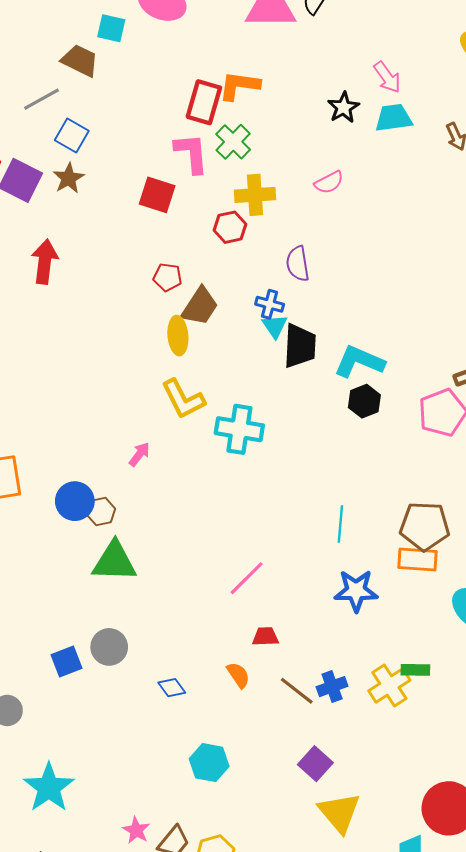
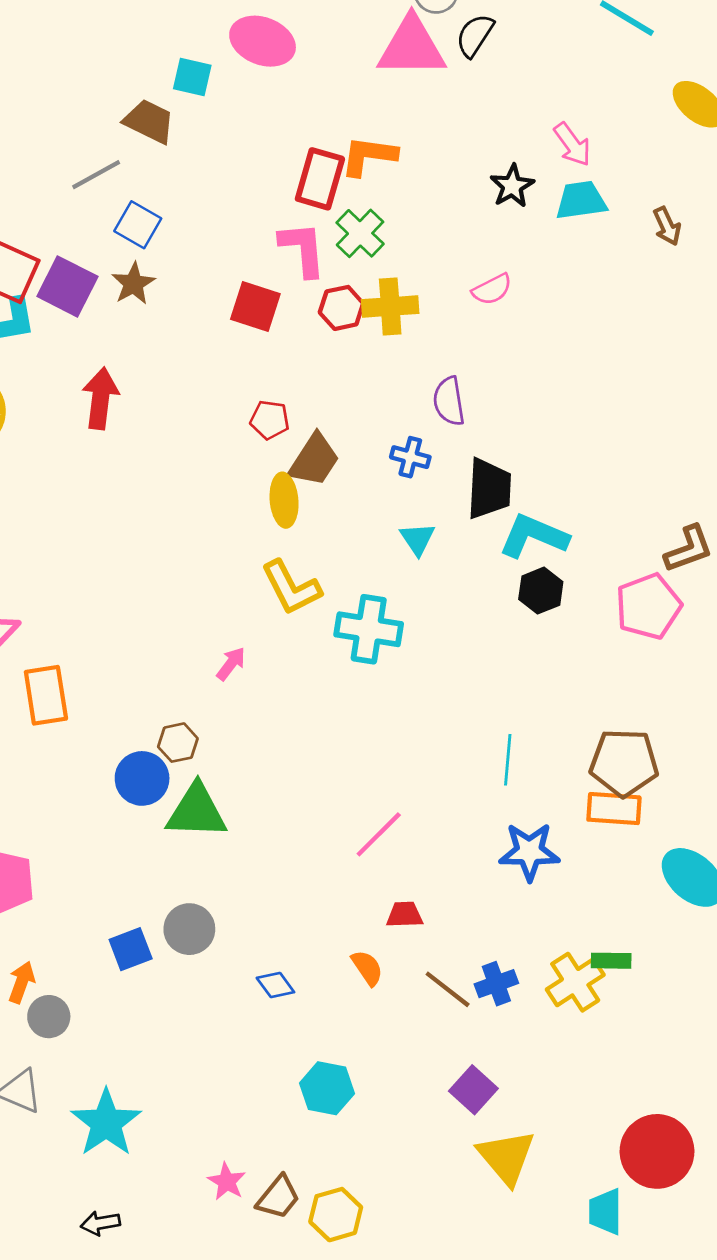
red hexagon: (230, 227) -> (341, 308), moved
cyan triangle: (275, 326) -> (417, 539), moved
black trapezoid: (300, 346) -> (489, 489), moved
blue circle: (75, 501) -> (142, 778), moved

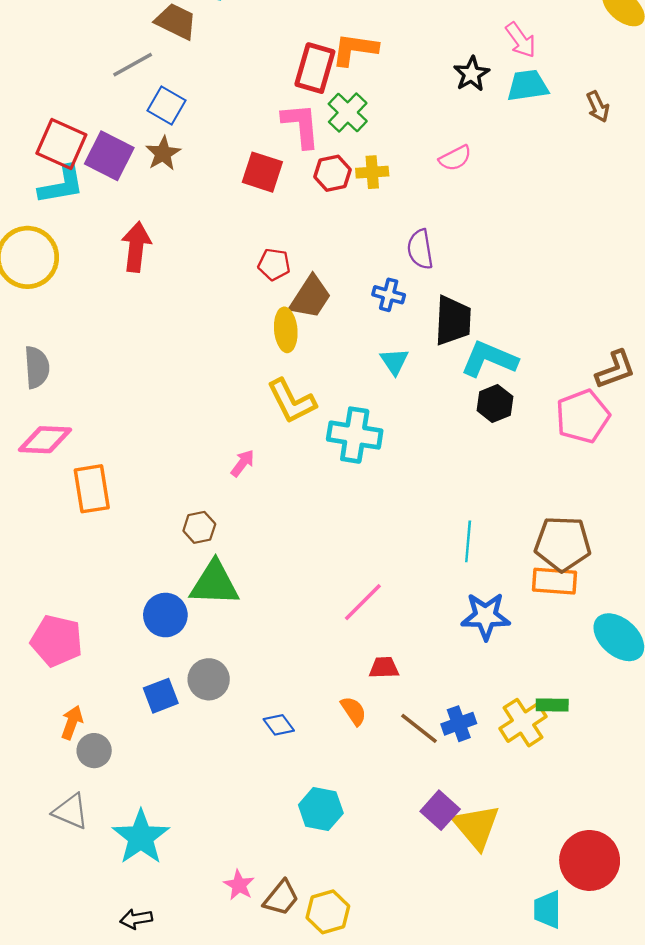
yellow cross: (390, 307) -> (372, 172), size x0.7
blue circle: (142, 778) -> (165, 615), moved
yellow triangle: (506, 1157) -> (476, 827), moved

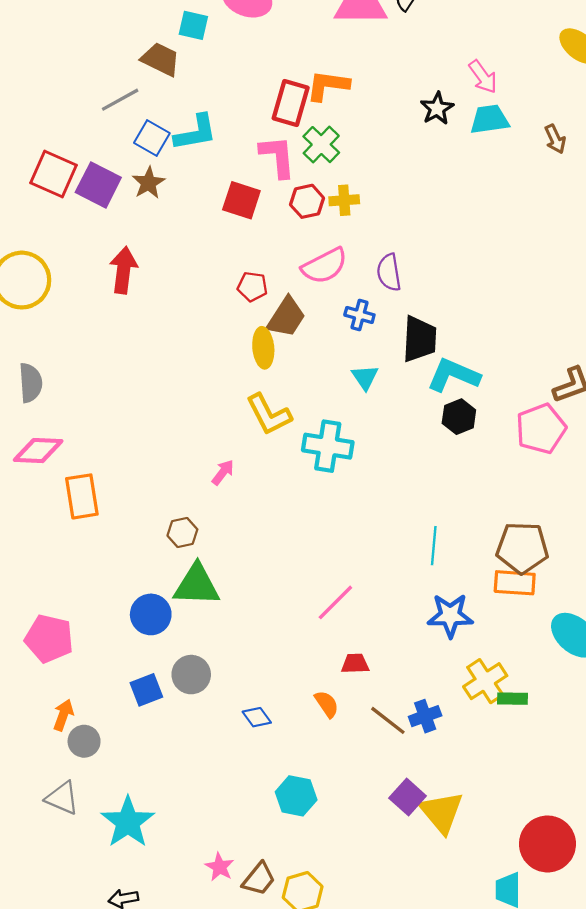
pink semicircle: (455, 158) -> (325, 266), moved, size x1.5
cyan L-shape: (61, 185) -> (196, 132), moved
yellow cross: (523, 723) -> (485, 681), moved

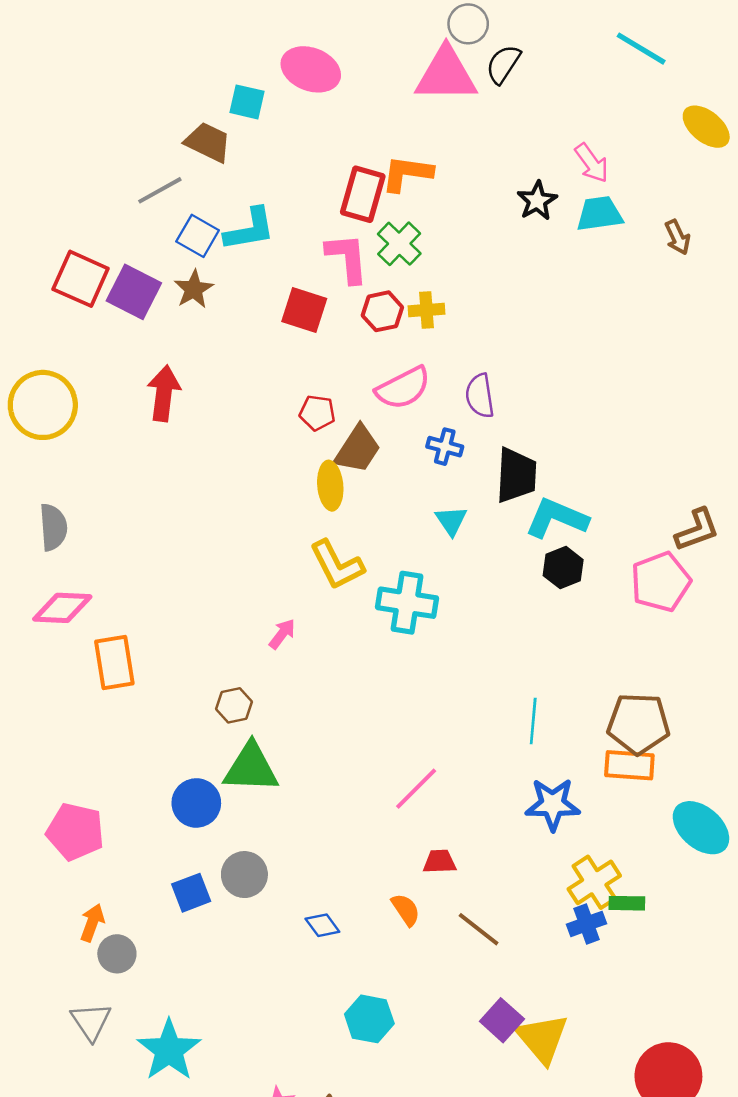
blue cross: (425, 716) -> (587, 924), moved
gray triangle: (62, 798) -> (91, 1021), turned 33

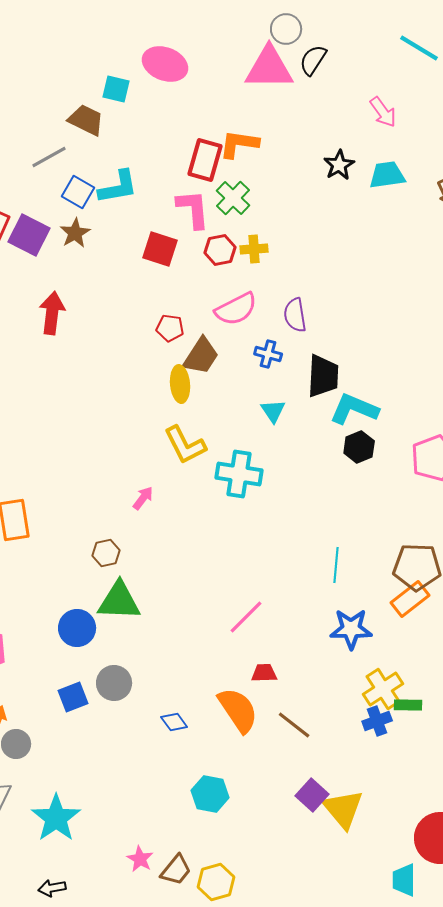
pink arrow: (592, 163) -> (383, 112), moved
orange rectangle: (629, 765) -> (410, 599), turned -42
orange semicircle: (406, 910) -> (238, 710), size x1.8

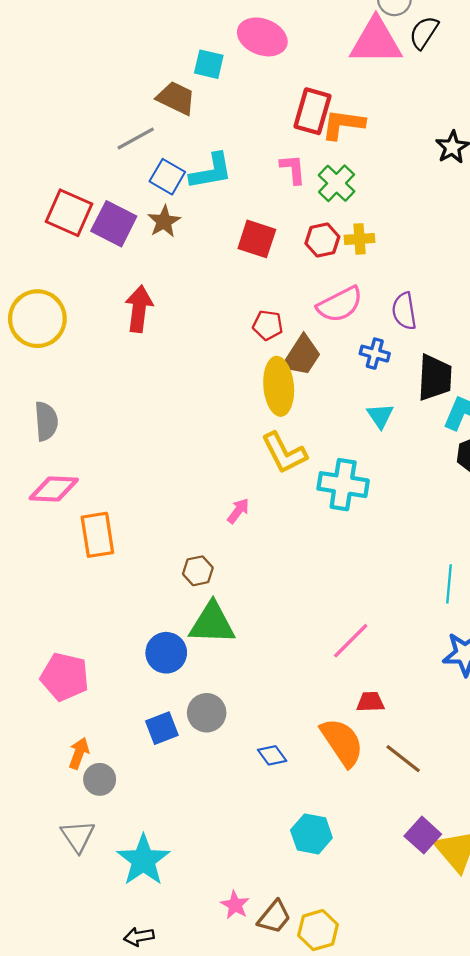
red rectangle: (205, 160) -> (313, 111), moved
pink L-shape: (193, 209) -> (293, 169), moved, size x0.7
yellow ellipse: (180, 384) -> (279, 386), size x1.4

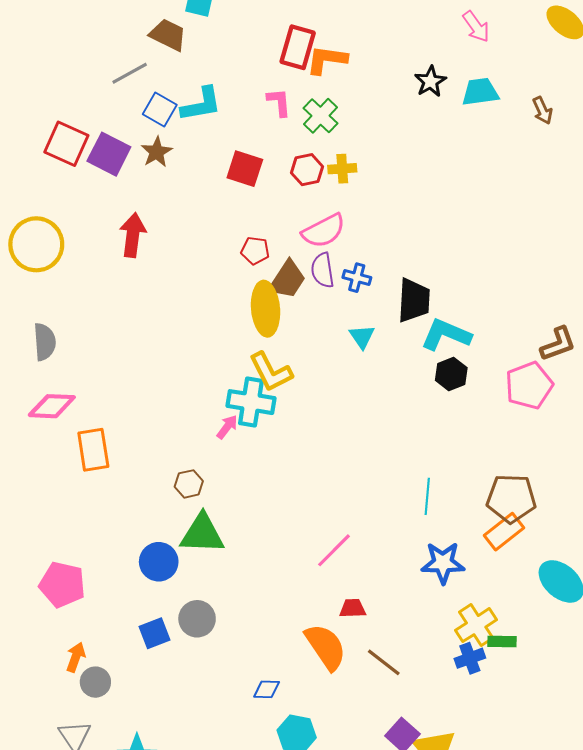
purple semicircle: (404, 311) -> (323, 270), moved
cyan cross: (343, 485) -> (251, 402), moved
blue diamond: (272, 755) -> (267, 689), moved, turned -52

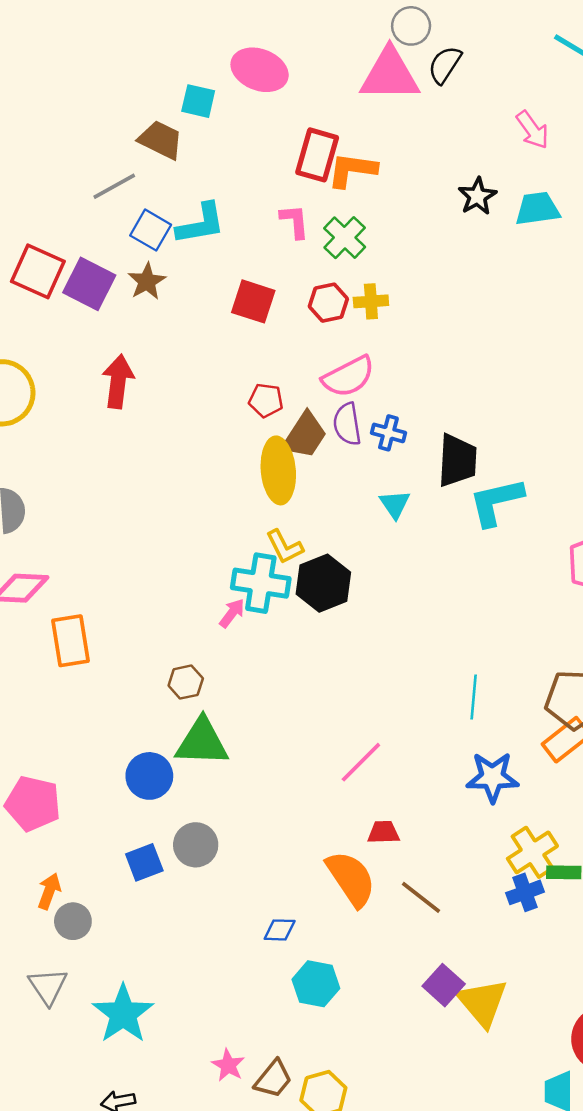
cyan L-shape: (446, 335) -> (496, 502), turned -36
yellow L-shape: (271, 372) -> (285, 547), size x0.7
black hexagon: (451, 374) -> (323, 583), moved, size x1.4

